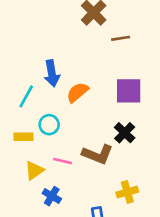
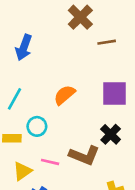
blue arrow: (52, 73) -> (24, 47), moved, turned 30

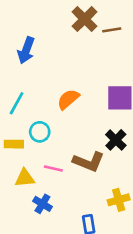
brown line: (107, 42) -> (112, 30), moved
yellow triangle: (22, 171) -> (25, 178), turned 30

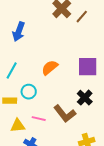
brown line: (112, 30) -> (82, 17), turned -40
brown L-shape: (89, 162) -> (65, 114), turned 30

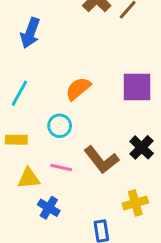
cyan circle: (29, 92) -> (60, 126), moved
black cross: (85, 98) -> (142, 147), moved

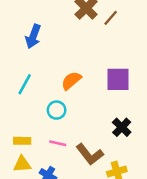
yellow rectangle: (16, 140) -> (22, 141), moved
brown L-shape: (101, 160) -> (90, 154), moved
yellow triangle: (29, 178) -> (22, 164), moved

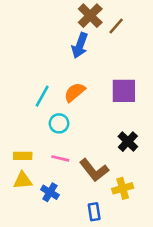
blue arrow: (33, 36) -> (80, 45), moved
cyan line: (25, 84) -> (42, 96), moved

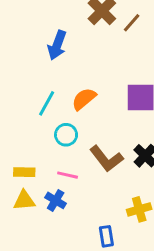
blue arrow: (80, 45) -> (57, 45), moved
brown L-shape: (94, 170) -> (106, 159), moved
blue cross: (50, 192) -> (56, 200), moved

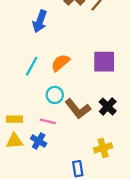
cyan circle: (66, 135) -> (55, 95), moved

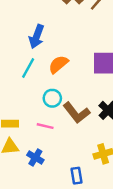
blue arrow: (40, 21) -> (37, 37), moved
blue cross: (39, 141) -> (35, 157), moved

